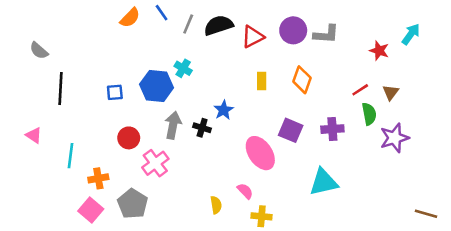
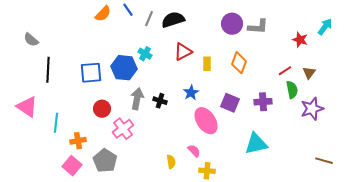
red triangle: (253, 37) -> (183, 52), moved
blue square: (115, 92) -> (91, 73), size x1.6
blue star: (224, 110) -> (191, 93), moved
pink triangle: (34, 135) -> (27, 107), size x1.6
brown line: (426, 214) -> (324, 161), moved

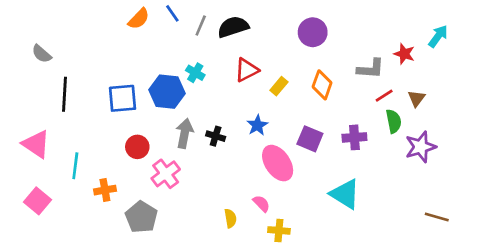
gray L-shape: (258, 27) -> (371, 69), moved
yellow rectangle: (207, 64) -> (279, 86), turned 40
cyan triangle: (256, 144) -> (345, 194), turned 45
pink square: (72, 166) -> (38, 201), moved

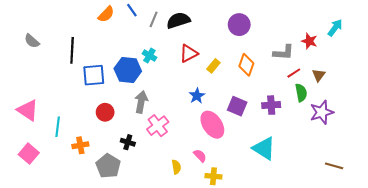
black line: (64, 94) -> (72, 50), moved
black cross: (216, 136) -> (128, 142), moved
pink cross: (166, 174) -> (158, 126), moved

